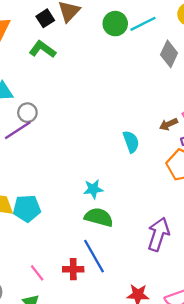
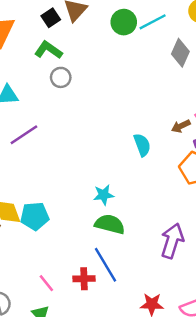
gray circle: (27, 113) -> (61, 77), moved

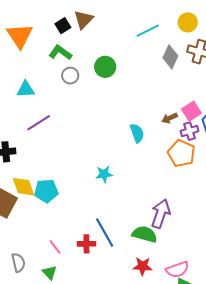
green circle: (124, 22) -> (105, 67), moved
green semicircle: (110, 224) -> (145, 234), moved

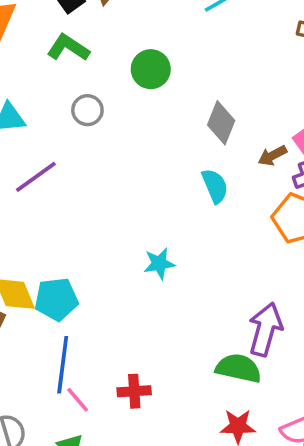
gray diamond: (170, 57) -> (221, 123), moved
gray circle: (70, 76) -> (87, 110), moved
blue line: (105, 232) -> (63, 365), moved, turned 40

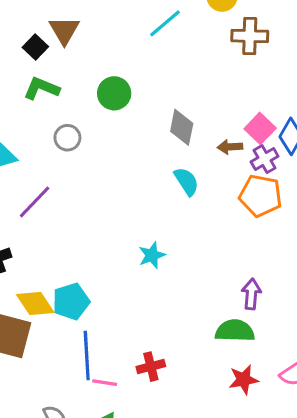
brown arrow: (272, 156) -> (230, 147), turned 35
purple arrow: (265, 329) -> (251, 294), size x0.7
pink line: (78, 400) -> (105, 383), turned -30

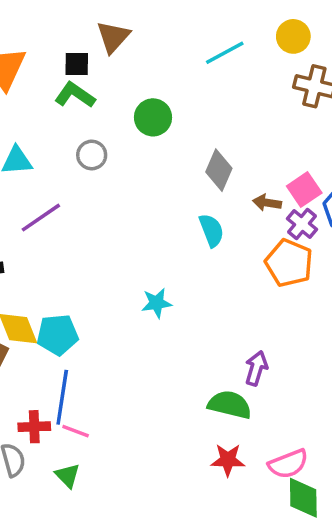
black square: (35, 47) -> (77, 64), moved, turned 35
purple cross: (265, 159) -> (302, 224), turned -32
red cross: (151, 367) -> (34, 427), moved

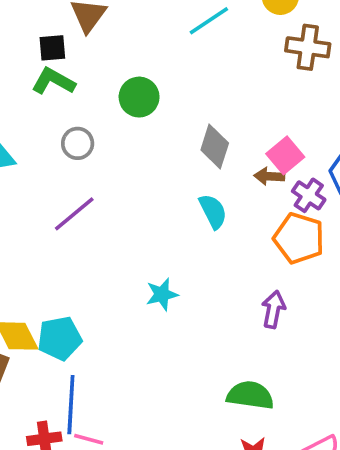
pink square: (304, 190) -> (285, 155), moved
purple line: (41, 218) -> (74, 214), moved
purple arrow: (256, 368) -> (273, 309), moved

